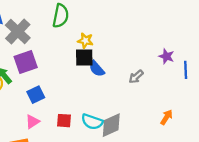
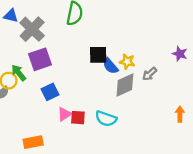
yellow star: (85, 41) -> (127, 62), moved
orange arrow: (166, 117) -> (180, 114), turned -32
pink triangle: (32, 122) -> (65, 114), moved
gray diamond: (111, 125) -> (125, 85), moved

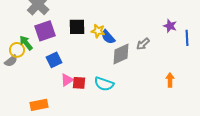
black square: (98, 55) -> (77, 27), moved
yellow star: (127, 62) -> (98, 31), moved

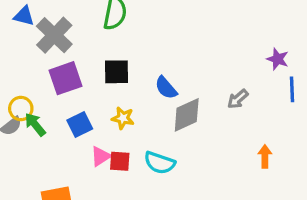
purple star: (170, 26) -> (278, 59), moved
yellow star: (98, 31) -> (123, 118), moved
green arrow: (26, 43) -> (35, 124), moved
gray arrow: (143, 44) -> (238, 99), moved

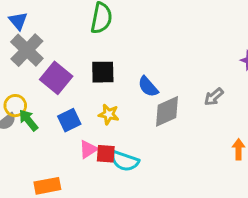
blue triangle: (24, 16) -> (18, 21), turned 36
gray cross: (54, 35) -> (27, 50), moved
purple square: (65, 78) -> (56, 78), turned -32
cyan semicircle: (160, 163) -> (125, 161), moved

